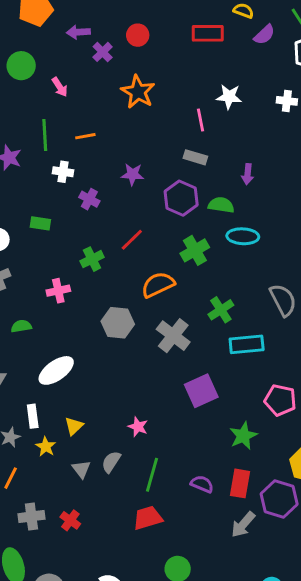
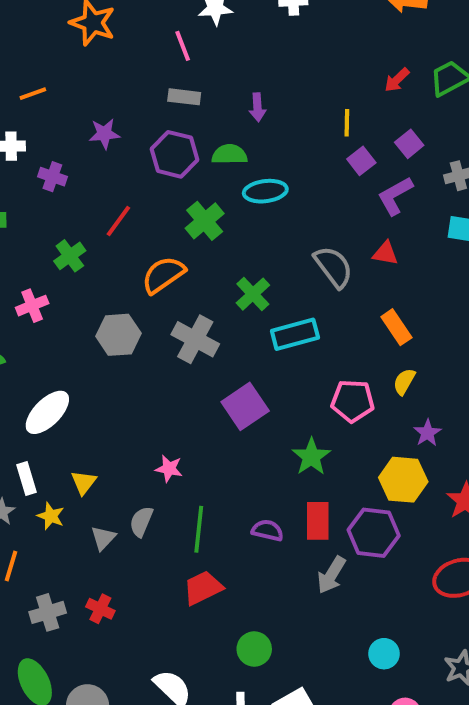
gray triangle: (81, 469) -> (103, 538), turned 30

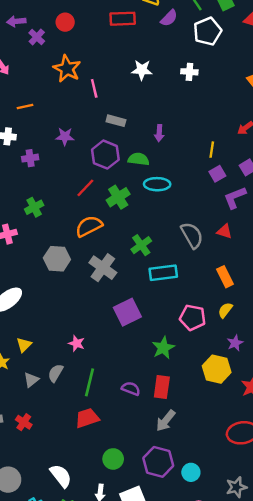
pink line: (183, 46) -> (94, 88), moved
purple cross: (52, 177) -> (30, 158), turned -35
red line: (118, 221) -> (85, 188), moved
purple hexagon: (374, 533) -> (158, 462), moved

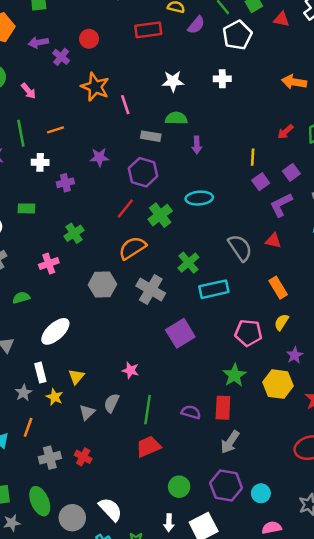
green semicircle: (138, 159) -> (176, 118), moved
green star: (163, 348) -> (235, 375), moved
white semicircle: (61, 476) -> (110, 509), moved

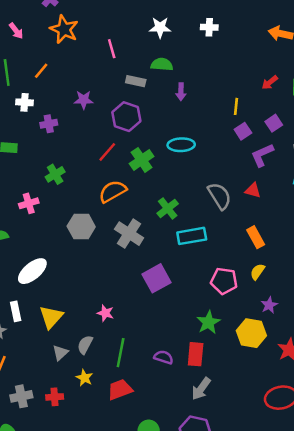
orange star: (95, 87) -> (64, 29), moved
orange line: (55, 130) -> (41, 71), turned -35
yellow triangle: (76, 377) -> (51, 317), size x1.5
yellow star: (55, 397) -> (84, 378), moved
red cross: (83, 457) -> (55, 397), turned -35

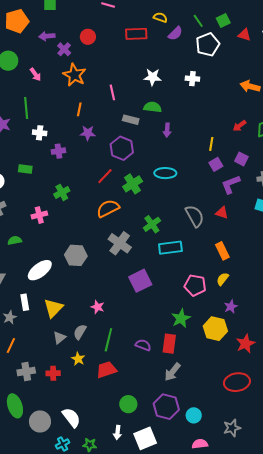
orange line: (41, 71) -> (79, 109), moved, turned -32
purple square: (274, 123) -> (241, 159), turned -32
gray hexagon: (81, 226) -> (76, 255), moved

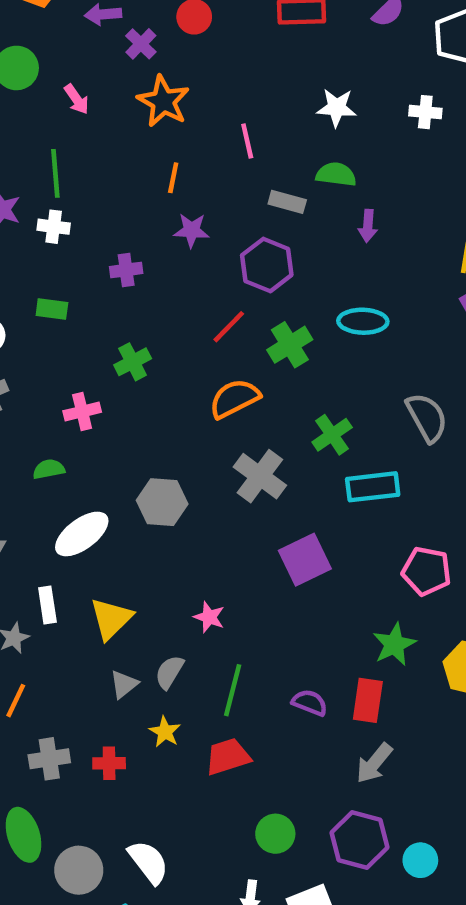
white cross: (40, 133) -> (54, 227), moved
green semicircle: (15, 240) -> (49, 469), moved

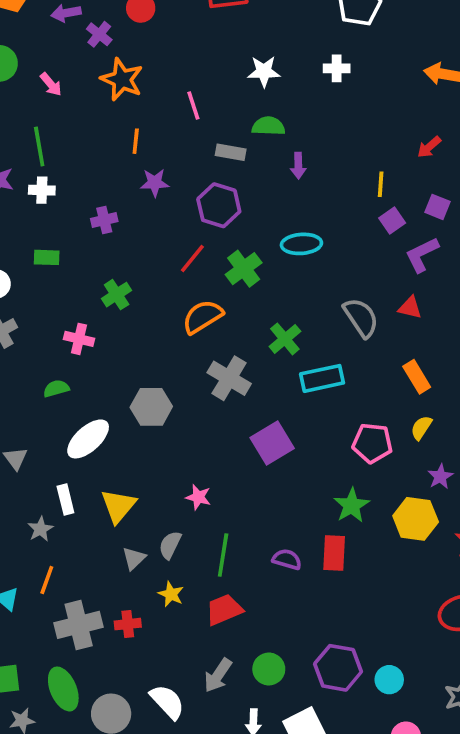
pink cross: (82, 412) -> (79, 339), turned 32
gray cross: (49, 759) -> (79, 625), size x1.4
gray arrow: (374, 763) -> (218, 675), moved

